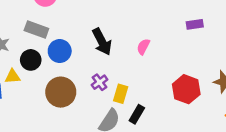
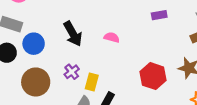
pink semicircle: (143, 47) -> (112, 37), turned 80

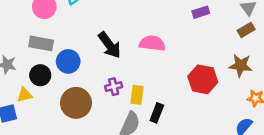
pink semicircle: (112, 37) -> (152, 43), size x1.5
purple cross: (72, 72) -> (114, 87), turned 32

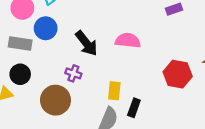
blue circle: (68, 61) -> (46, 28), moved
purple cross: (114, 87) -> (73, 73), moved, turned 35

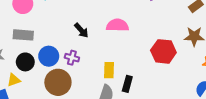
blue circle: (46, 28) -> (49, 56), moved
black arrow: (86, 43) -> (81, 30), size x0.7

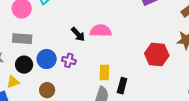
pink semicircle: (117, 25) -> (101, 31), moved
brown circle: (58, 82) -> (47, 90), moved, size x0.6

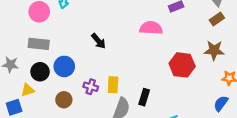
pink semicircle: (101, 31) -> (151, 28), moved
purple cross: (69, 60) -> (91, 87), moved
yellow rectangle: (104, 73) -> (113, 85), moved

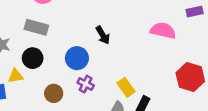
blue circle: (64, 66) -> (77, 58), moved
yellow rectangle: (113, 85) -> (126, 87), moved, turned -49

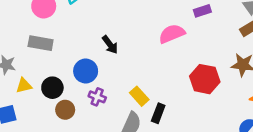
pink semicircle: (163, 30) -> (172, 34), turned -30
black circle: (33, 58) -> (52, 88), moved
yellow triangle: (16, 76) -> (24, 86), moved

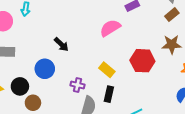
yellow rectangle: (139, 96) -> (107, 70), moved
purple cross: (97, 97) -> (77, 85), moved

